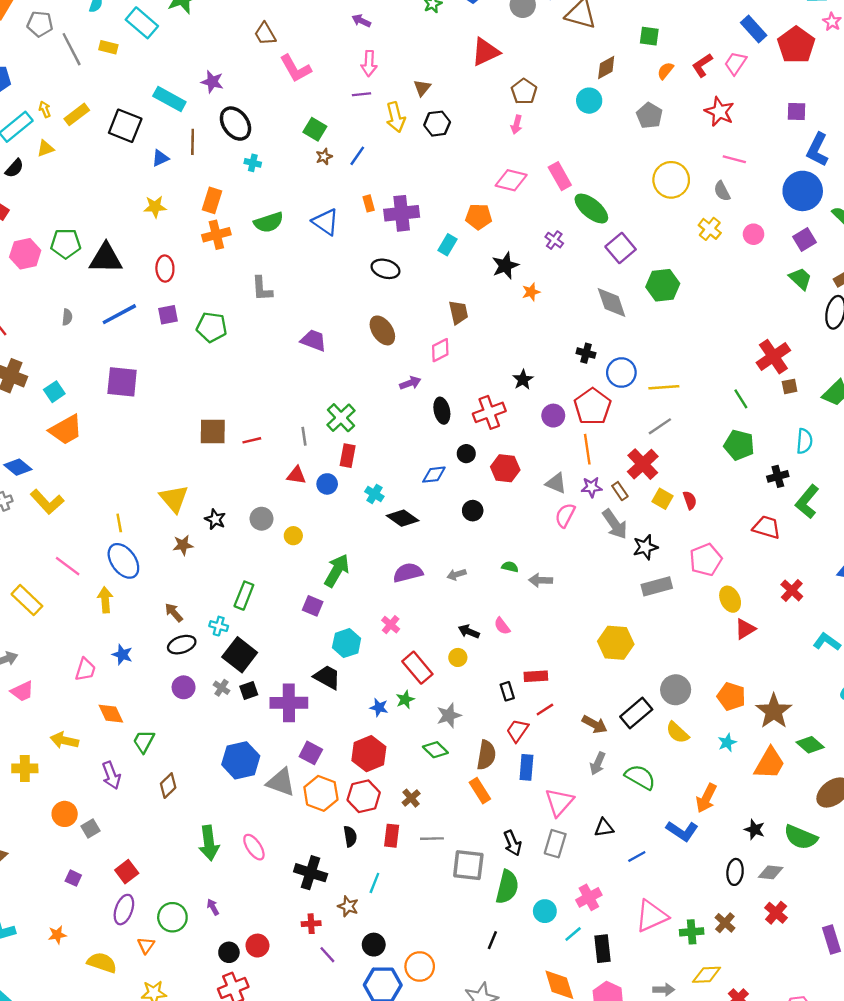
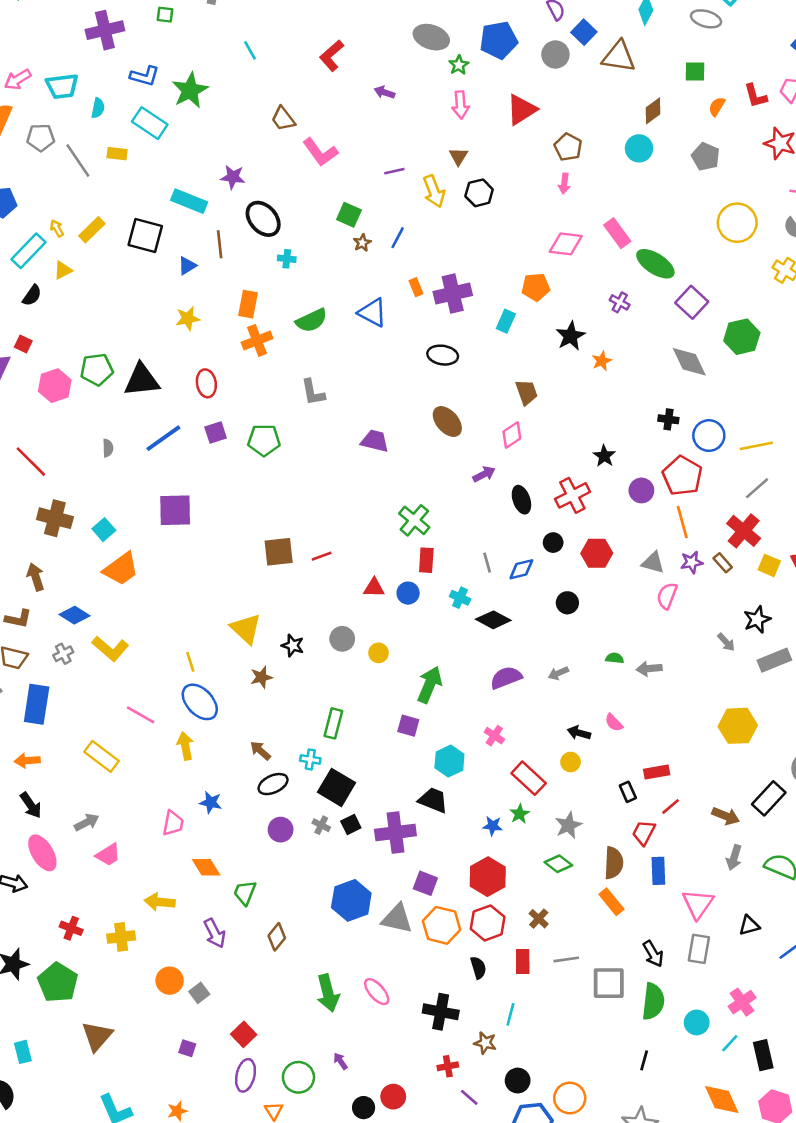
pink arrow: (369, 63) -> (461, 105), moved
red L-shape: (702, 65) -> (756, 96), turned -65
gray line: (304, 436) -> (487, 563), moved
gray arrow: (615, 524) -> (726, 642), moved, size x0.6

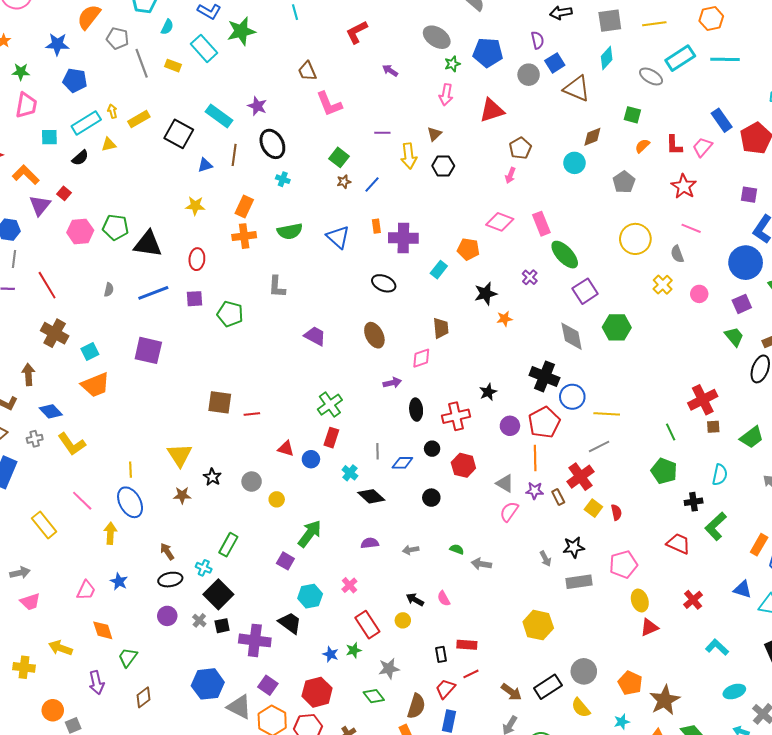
black cross: (668, 419) -> (544, 376), size x1.8
purple semicircle: (506, 678) -> (370, 543), size x0.7

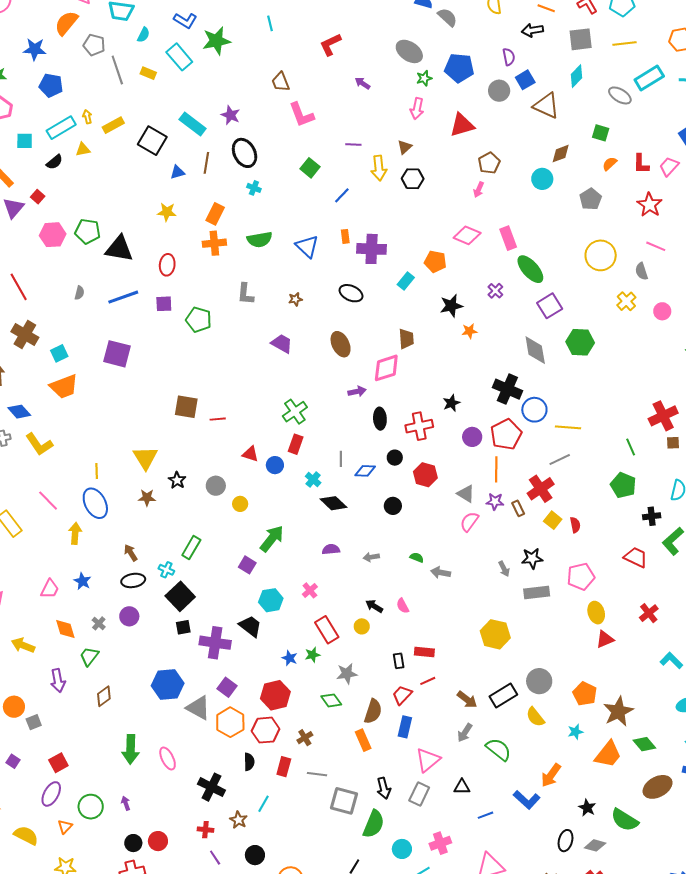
brown star: (344, 182) -> (295, 299), moved
pink diamond: (421, 358) -> (386, 368), size x1.4
gray cross: (199, 620) -> (99, 623), moved

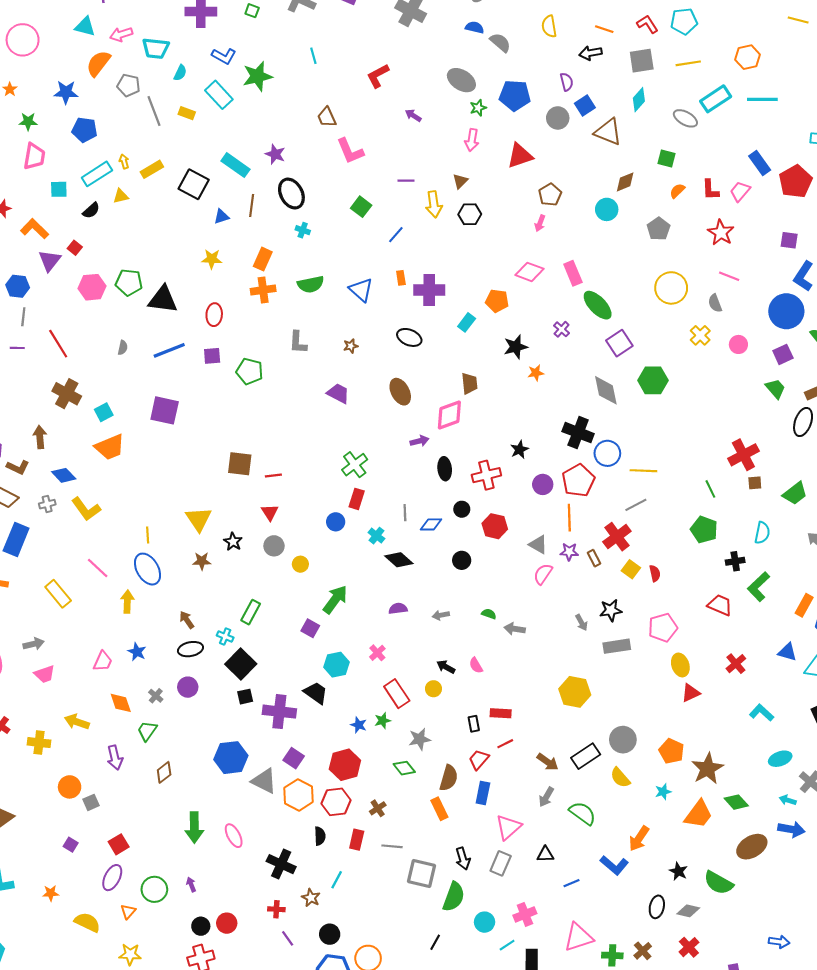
red triangle: (250, 454) -> (270, 512), moved, turned 42

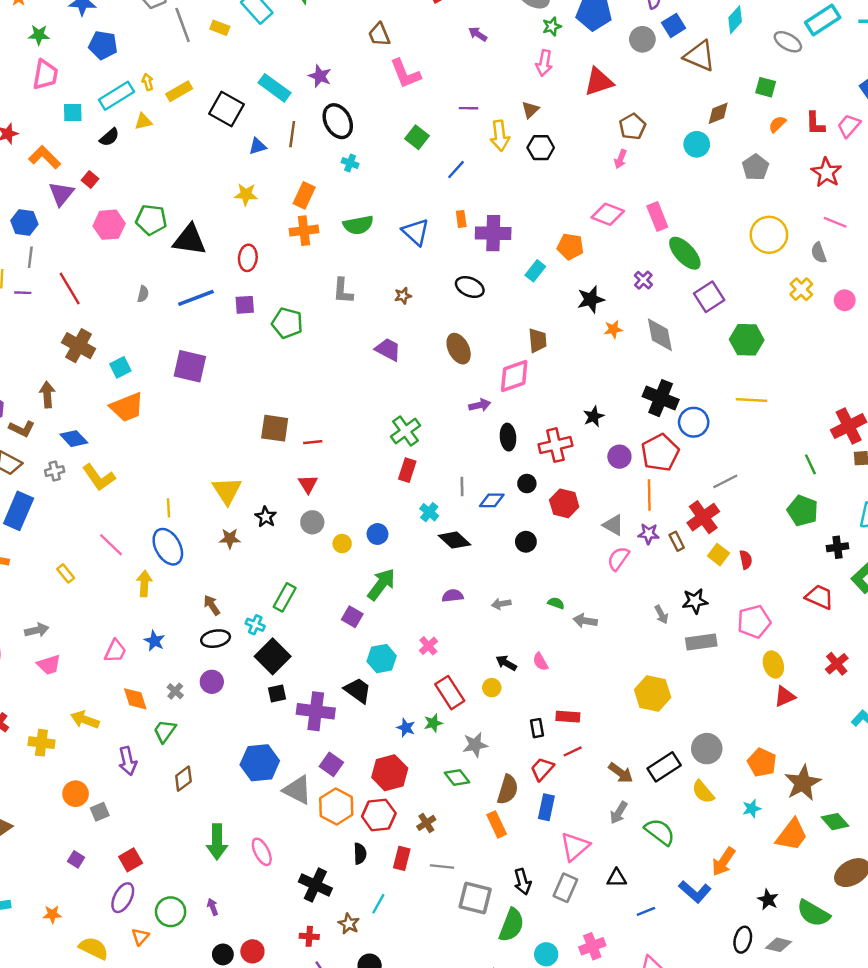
gray diamond: (606, 390) -> (660, 335), moved
yellow line: (643, 471) -> (751, 400), moved
blue circle: (336, 522) -> (377, 534), moved
yellow rectangle: (58, 594) -> (66, 573), size x0.6

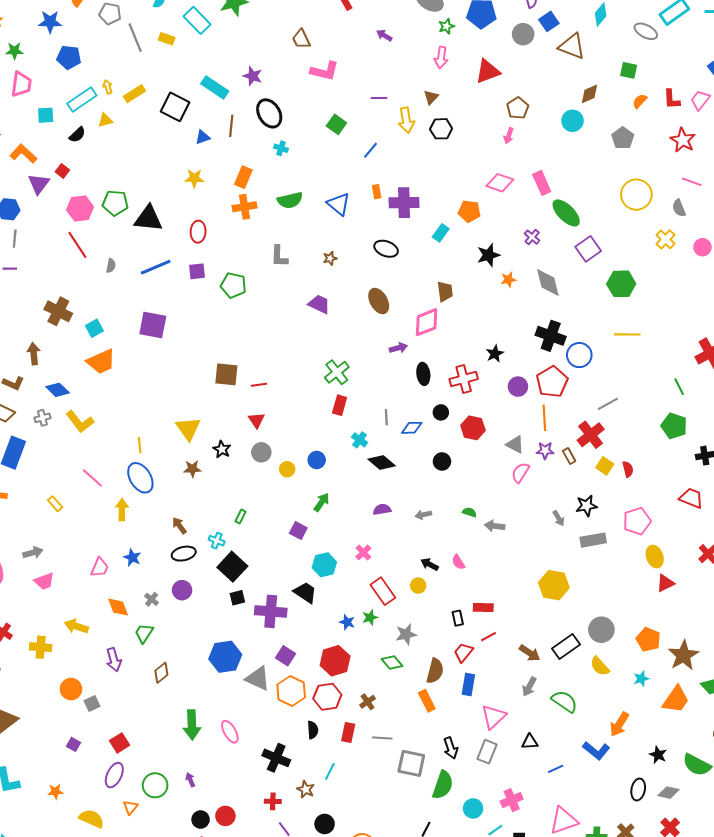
pink L-shape: (405, 74) -> (325, 71), turned -52
red line: (70, 288) -> (77, 245), moved
green arrow: (381, 584) -> (322, 502), size x0.7
green rectangle: (285, 597) -> (241, 517), size x0.6

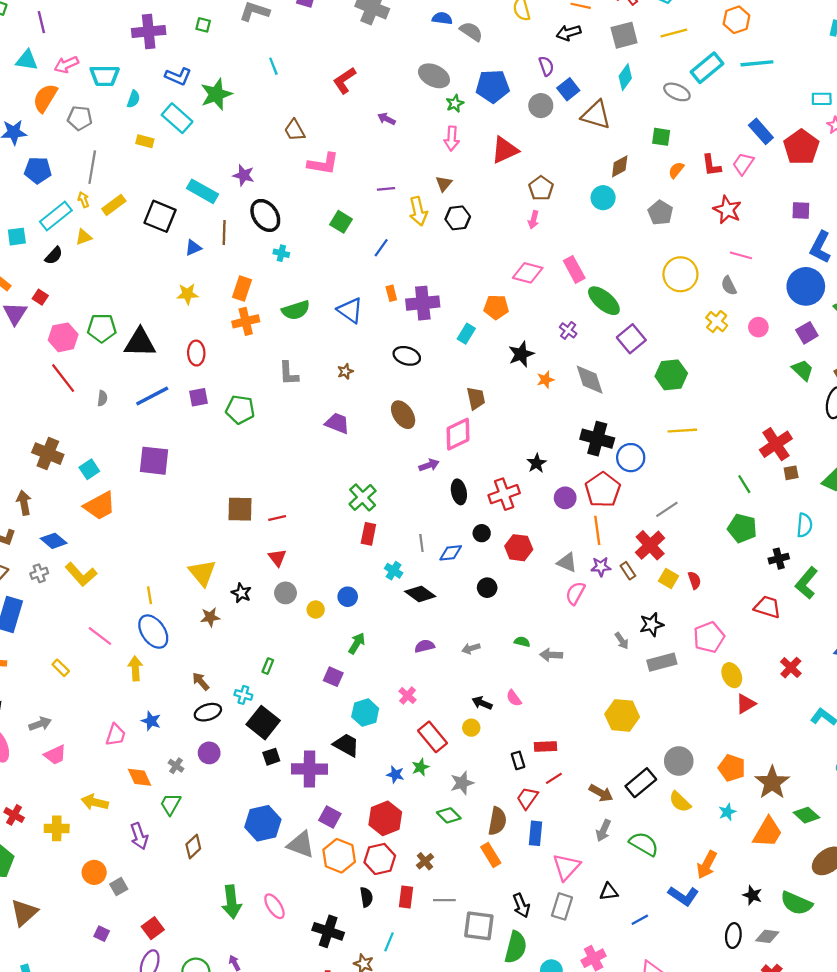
gray line: (135, 38) -> (92, 167), moved, turned 36

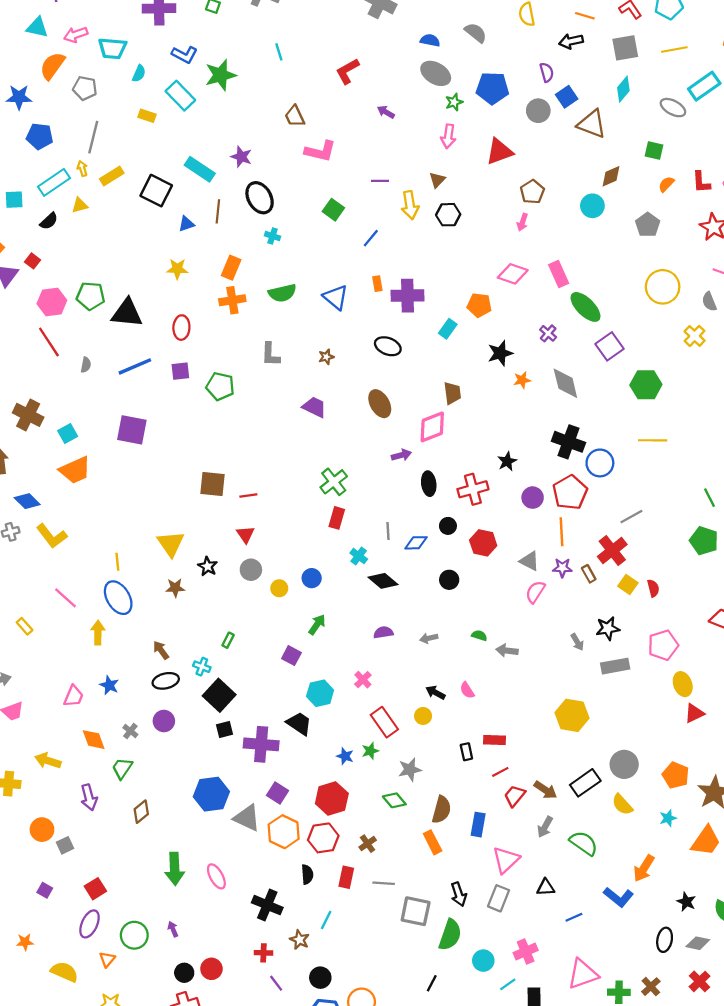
blue semicircle: (442, 18) -> (430, 40), moved
red trapezoid: (527, 798) -> (515, 796), moved

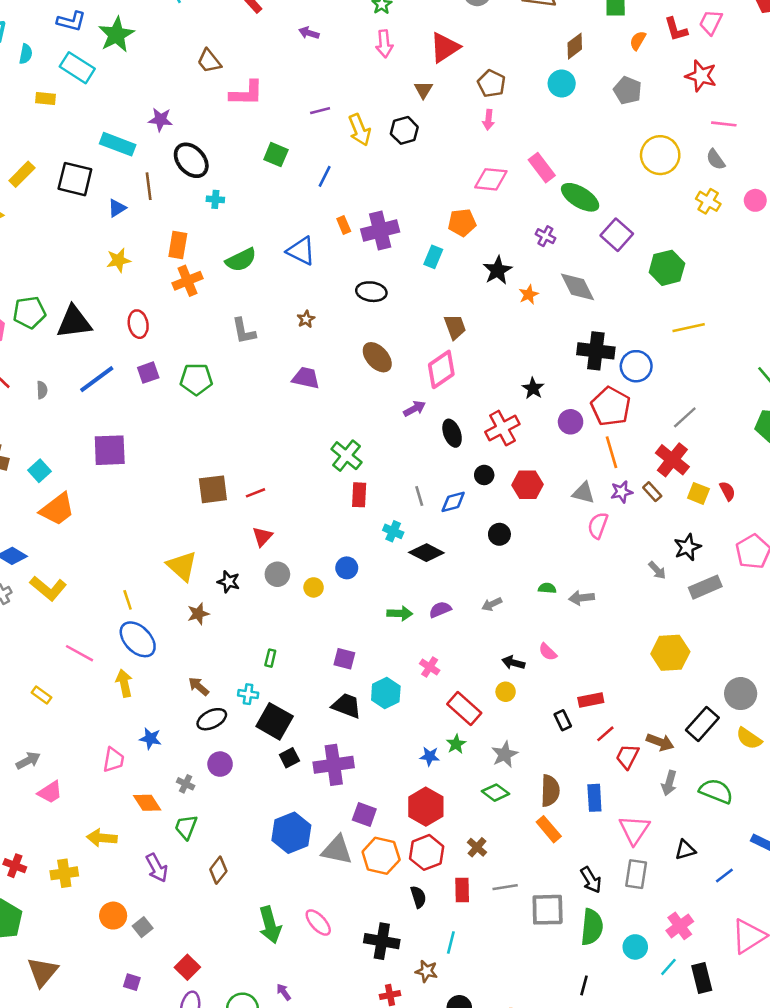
brown triangle: (437, 180) -> (423, 90), moved
red triangle: (246, 534) -> (262, 537), turned 30
green arrow: (317, 625) -> (400, 613), moved, turned 70
black trapezoid: (299, 724) -> (347, 706), moved

